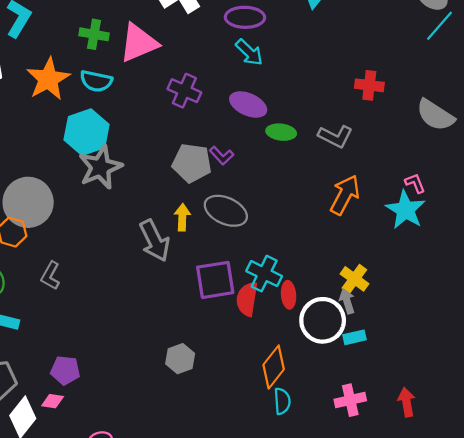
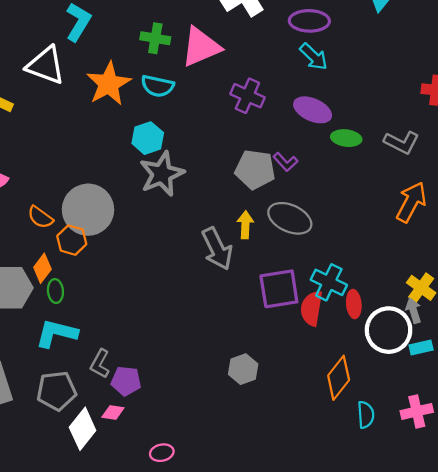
cyan hexagon: (87, 132) -> (148, 138), size x0.7
gray L-shape: (50, 276) -> (100, 364), moved
cyan semicircle: (282, 401) -> (366, 415), moved

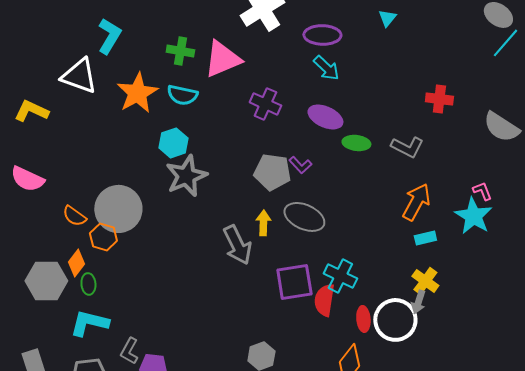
red ellipse: (354, 304) -> (363, 319), moved
gray arrow: (413, 311) -> (418, 302), turned -145
cyan rectangle: (421, 347) -> (425, 238), moved

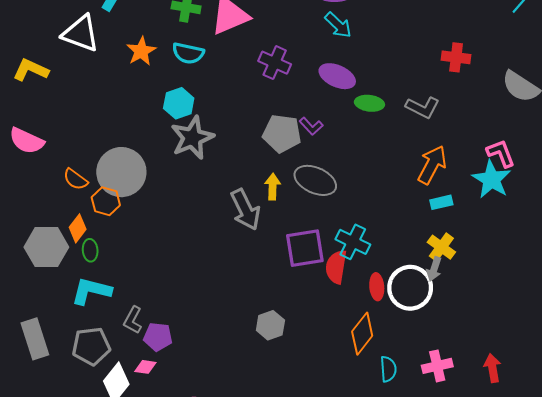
orange star: (137, 93) -> (141, 51), size x0.7
pink L-shape: (482, 191) -> (501, 153), size x1.4

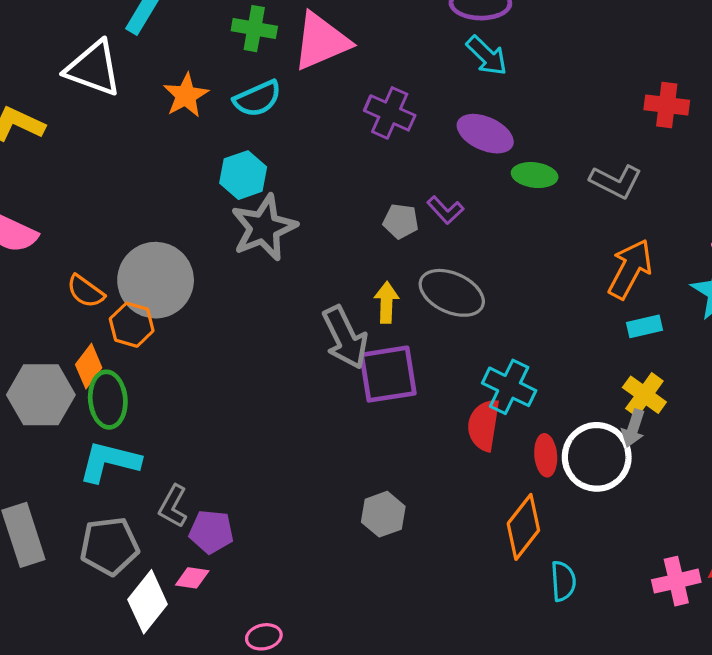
cyan semicircle: (188, 53) -> (257, 99), turned -36
gray pentagon: (282, 133) -> (401, 221), size x0.6
purple square: (305, 248) -> (388, 374), moved
green ellipse: (90, 250) -> (108, 400), size x1.6
pink cross: (437, 366) -> (676, 581), moved

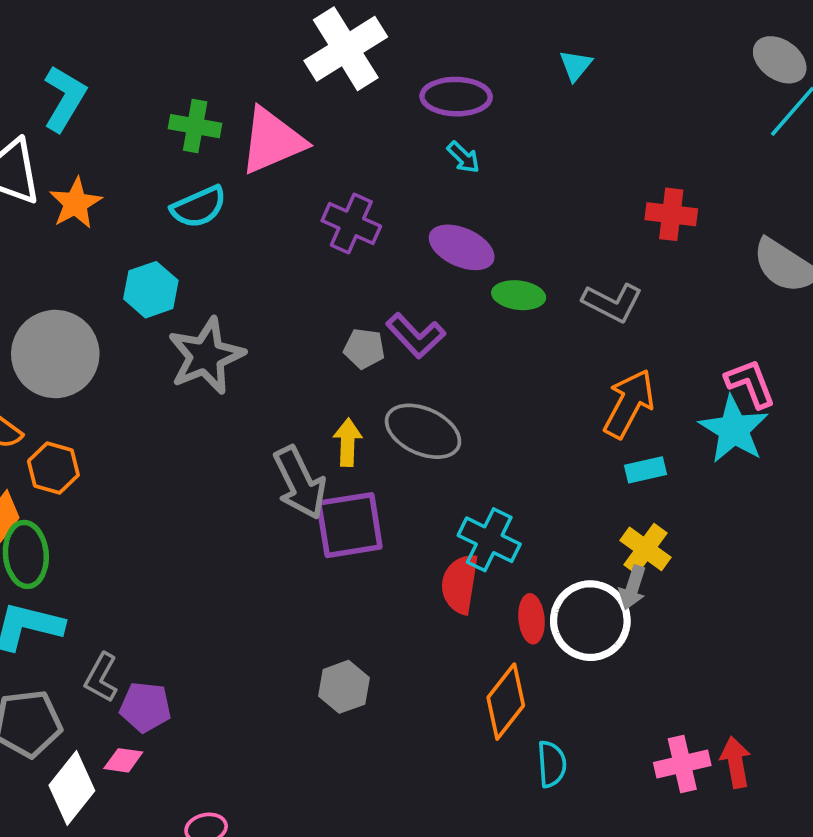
cyan arrow: (487, 56) -> (463, 157), size x0.7
orange star: (186, 95) -> (75, 203), moved
cyan hexagon: (243, 175) -> (151, 290), moved
purple L-shape: (445, 210) -> (416, 336), size x1.4
gray circle: (156, 280) -> (55, 354), moved

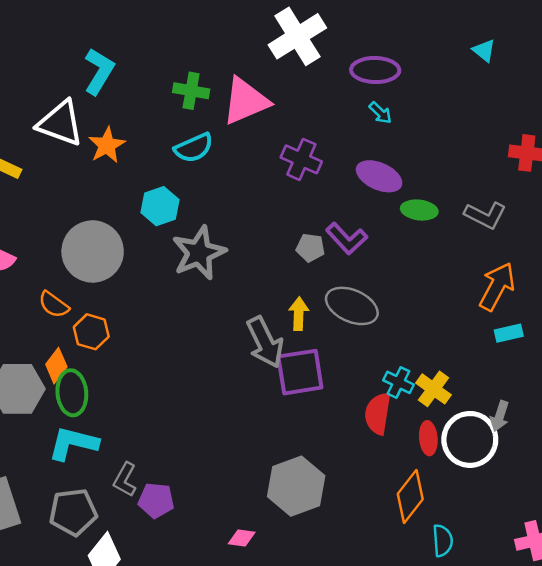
cyan triangle: (576, 65) -> (484, 51), moved, turned -30
cyan cross: (489, 540) -> (399, 382), size x0.7
yellow cross: (645, 549) -> (434, 389), moved
gray hexagon: (344, 687) -> (296, 486), size x1.6
pink diamond: (123, 760) -> (242, 538), moved

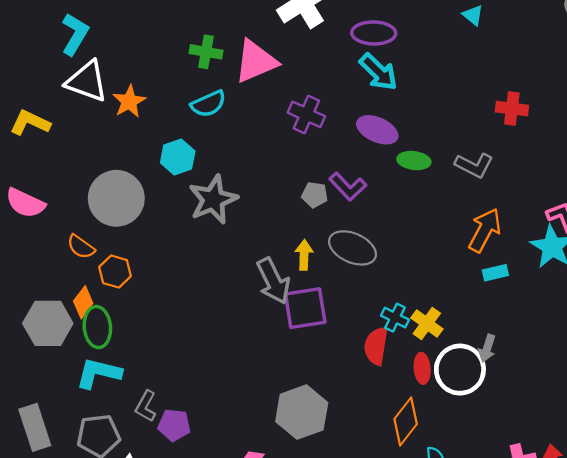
cyan L-shape: (99, 71) -> (75, 34), moved
cyan arrow: (380, 113) -> (378, 72), size x1.8

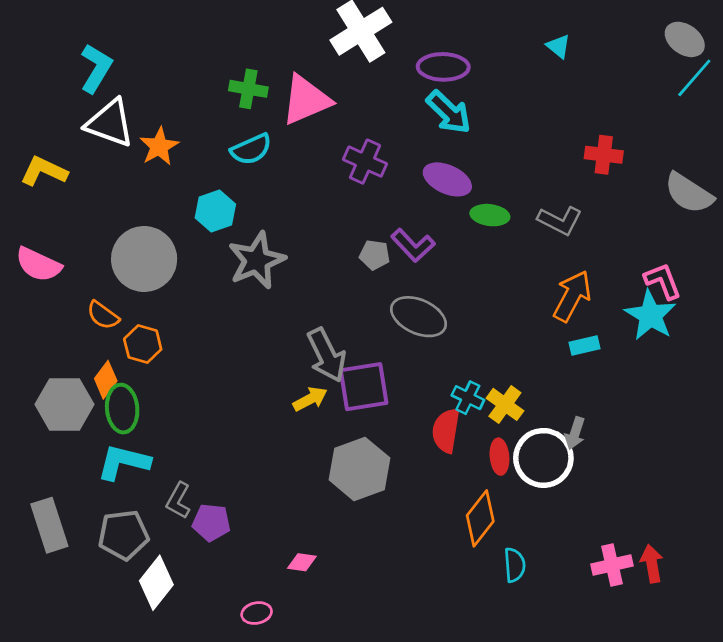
yellow arrow: (304, 255) -> (310, 399), moved, turned 60
gray hexagon: (302, 412) -> (360, 469), moved

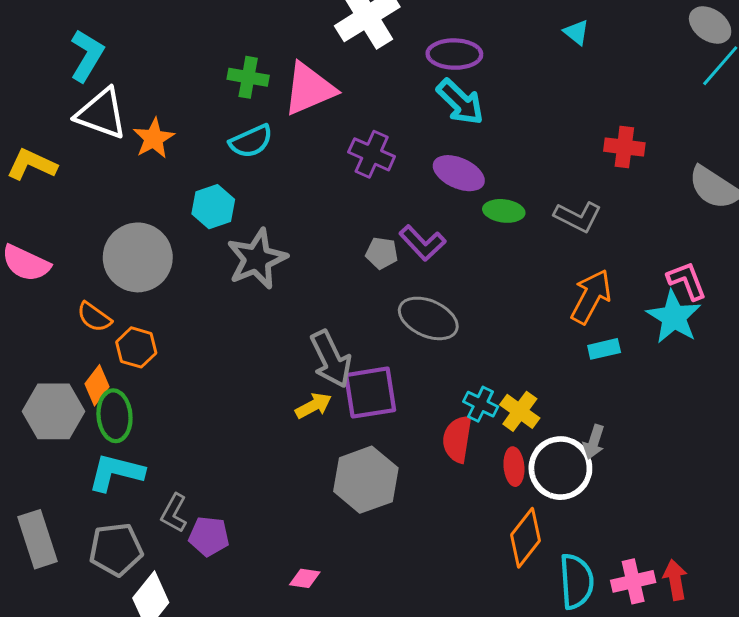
orange diamond: (480, 518) -> (526, 538), moved
cyan semicircle: (515, 565) -> (576, 581), moved, size x1.5

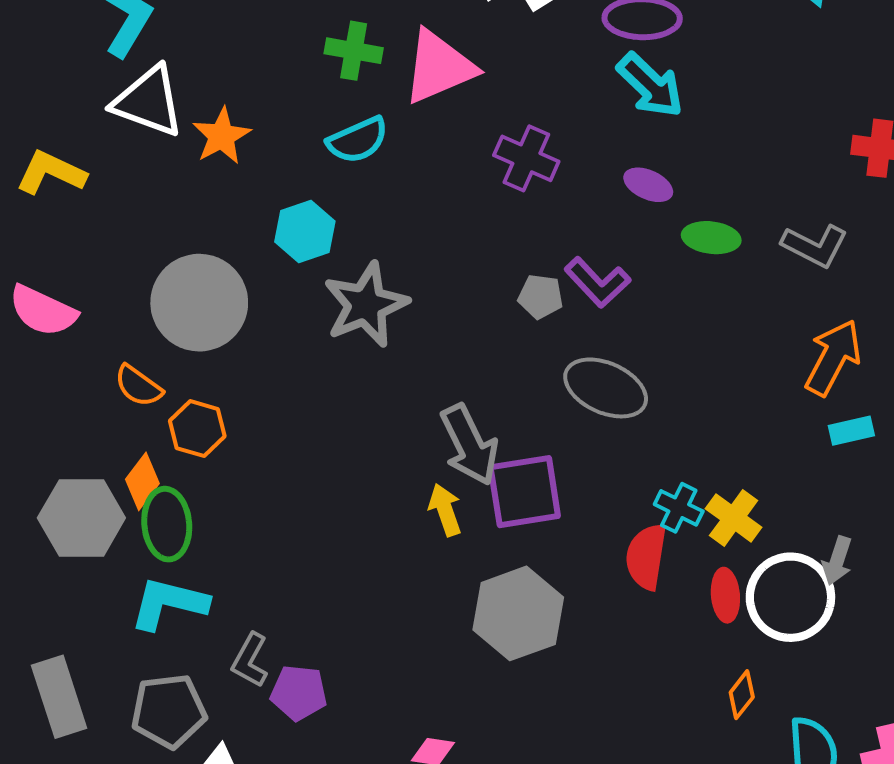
purple ellipse: (459, 173) -> (648, 185), size x0.7
yellow arrow: (314, 406) -> (445, 510), turned -81
orange diamond: (526, 538) -> (742, 695), size x0.6

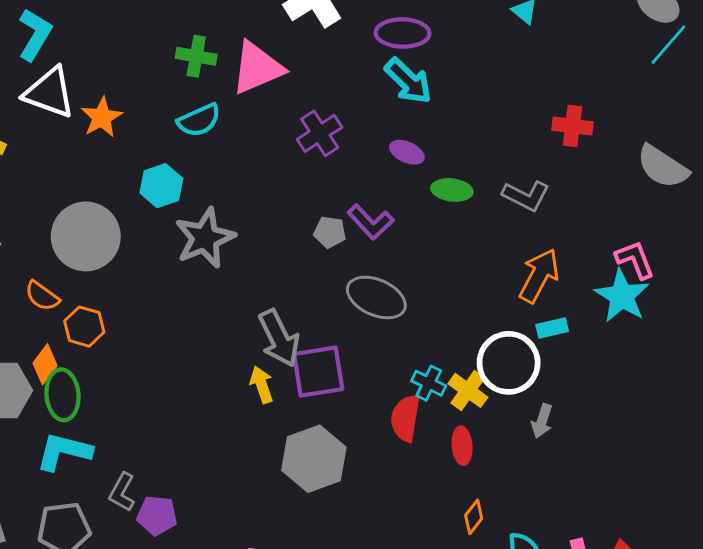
purple cross: (526, 158) -> (320, 133), turned 33
white circle: (790, 597) -> (509, 363), moved

